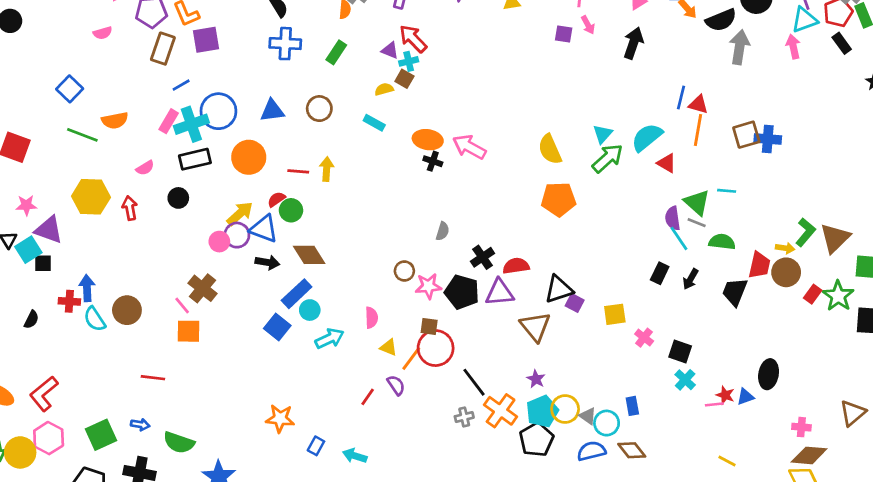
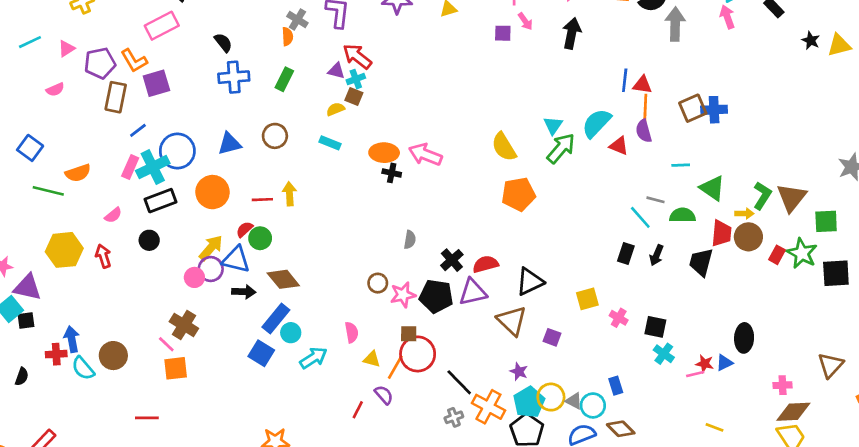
green triangle: (697, 203) -> (712, 188), moved
purple semicircle: (673, 218) -> (644, 131), moved
purple square: (575, 303) -> (552, 337), moved

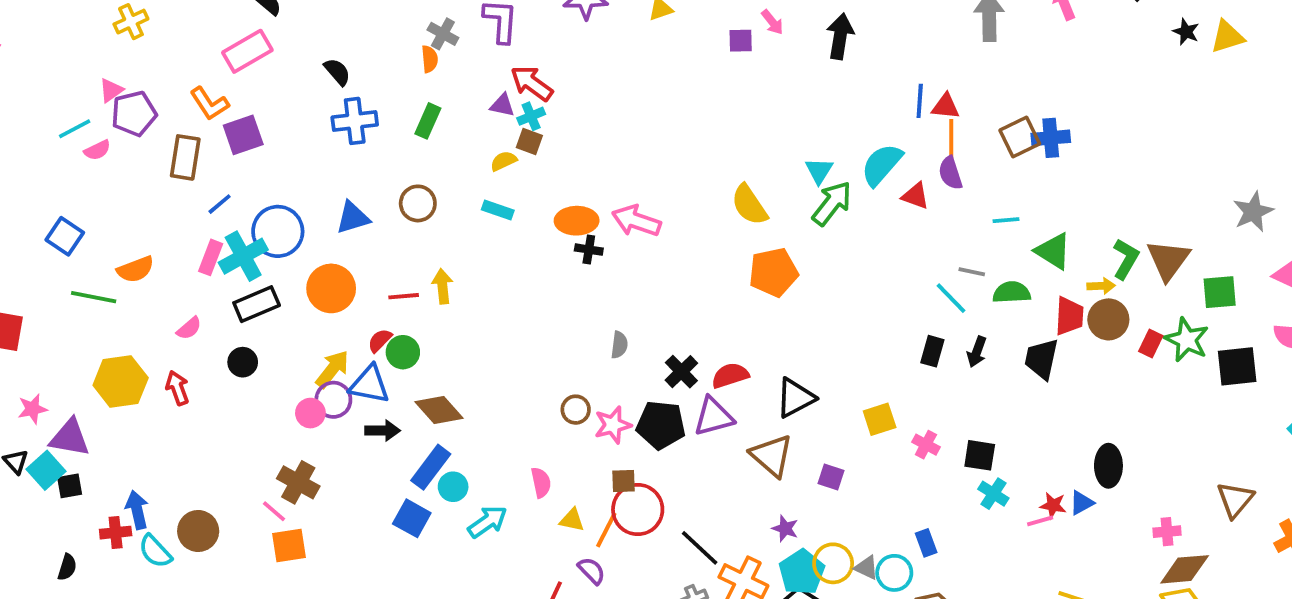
cyan line: (30, 42) -> (75, 129), moved
purple pentagon: (100, 63) -> (134, 114), moved

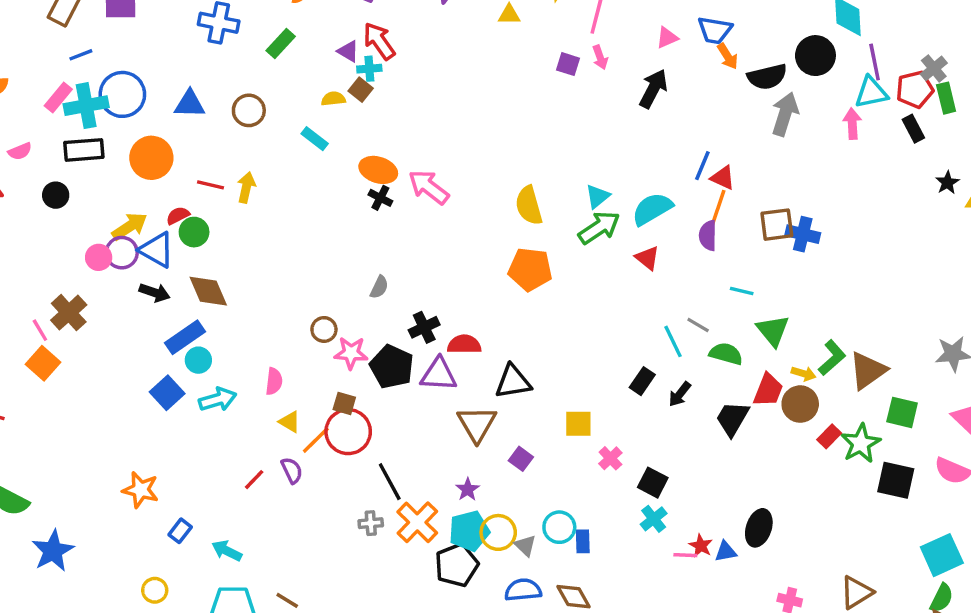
red triangle: (915, 196) -> (647, 258), moved
blue square: (412, 518) -> (167, 393), moved
orange square: (289, 545) -> (43, 363), turned 32
cyan circle: (894, 573) -> (559, 527), moved

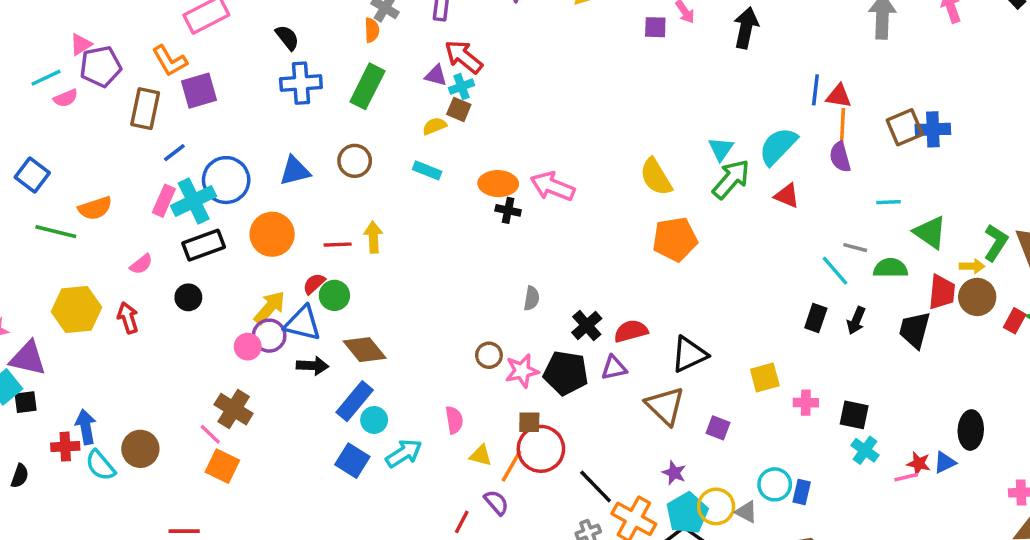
green rectangle: (281, 43) -> (367, 86), size x1.4
purple triangle: (439, 374) -> (614, 368), size x0.7
pink cross: (610, 458) -> (806, 403), turned -30
blue rectangle: (583, 541) -> (802, 492), turned 30

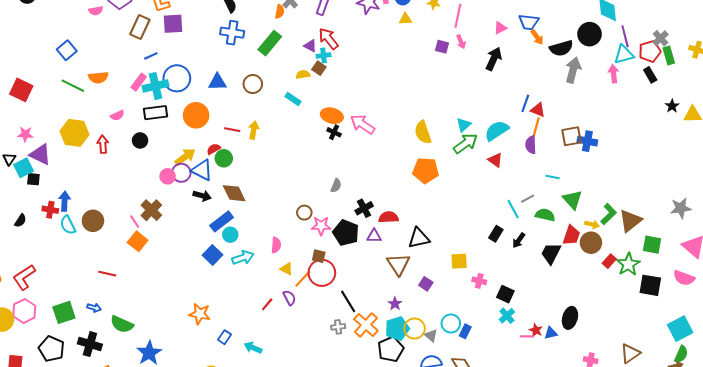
gray line: (855, 248) -> (528, 199), turned -56

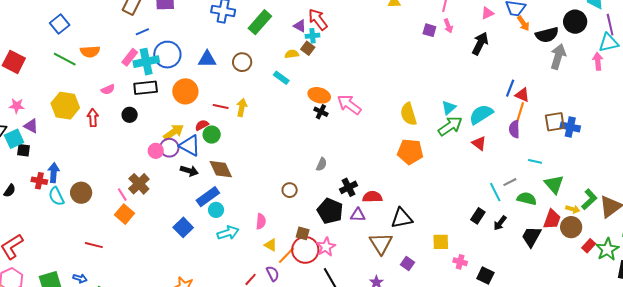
purple triangle: (40, 154) -> (31, 126), size x0.7
pink star: (321, 226) -> (326, 247), moved, turned -30
blue square: (213, 255) -> (183, 227), moved

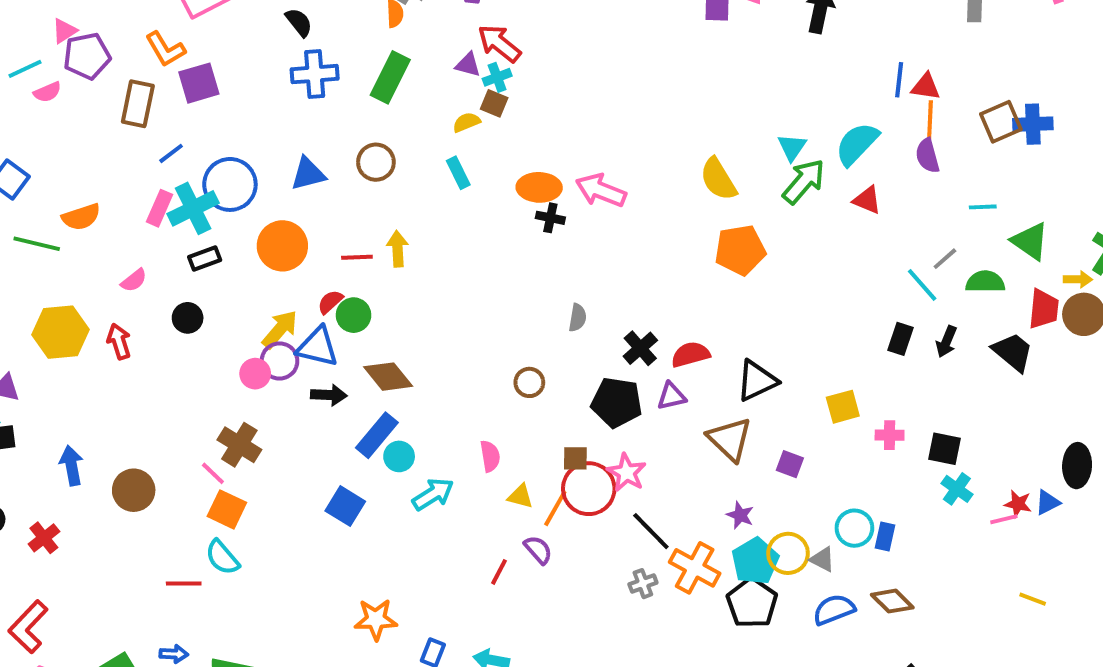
cyan rectangle: (281, 78) -> (458, 173), turned 42
black rectangle: (146, 88) -> (205, 259), size x0.7
red cross: (39, 181) -> (44, 538), moved, turned -35
cyan semicircle: (56, 196) -> (222, 557), moved
black trapezoid: (531, 237) -> (1013, 352), turned 115

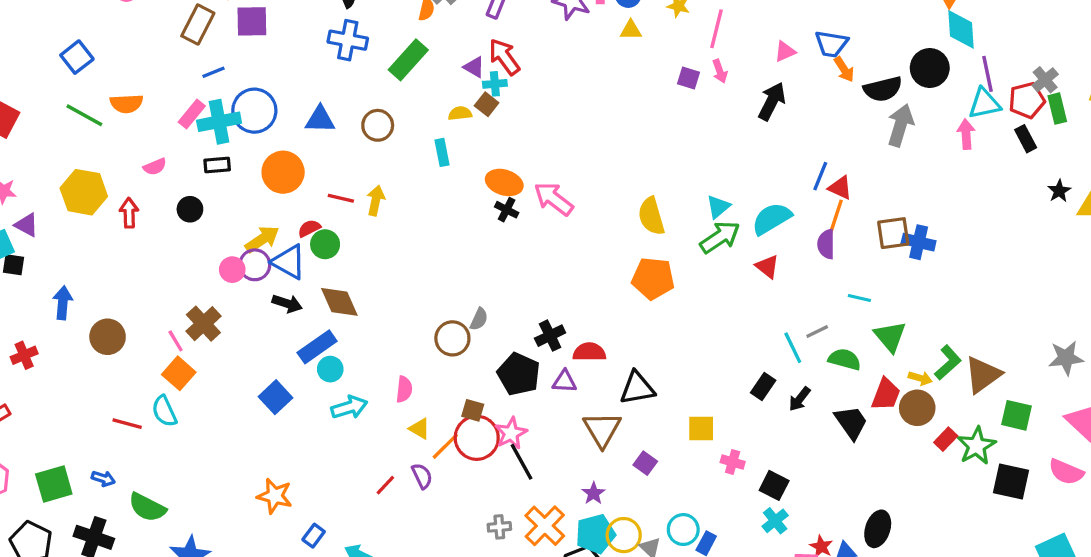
gray semicircle: (577, 318) -> (479, 319), moved
brown circle: (529, 382) -> (452, 338), size x1.4
black line: (651, 531) -> (521, 462), moved

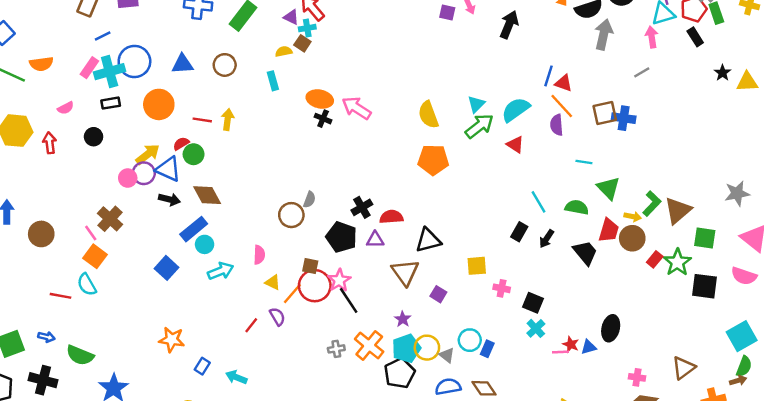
orange line: (835, 219) -> (562, 106), turned -56
gray line: (817, 331) -> (642, 72), moved

